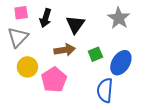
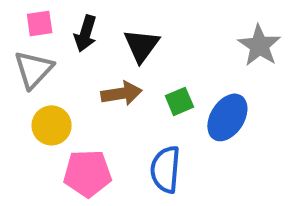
gray star: (119, 18) -> (259, 45), moved
pink pentagon: (54, 80) -> (87, 173), moved, turned 30
blue semicircle: (105, 90) -> (165, 169), moved

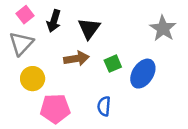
pink square: (40, 24) -> (25, 15), turned -30
blue semicircle: (165, 169) -> (104, 106), size x0.7

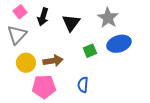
gray star: (163, 28) -> (108, 18), moved
brown arrow: (76, 59) -> (53, 61), moved
blue ellipse: (143, 74) -> (119, 44), moved, turned 40

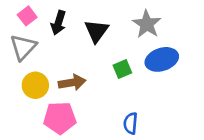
blue semicircle: (83, 85) -> (131, 123), moved

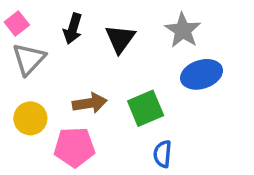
pink square: (27, 16) -> (17, 24), moved
green square: (122, 69) -> (146, 108), moved, size x1.5
yellow circle: (35, 85) -> (30, 118), moved

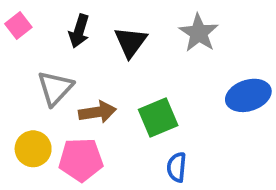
gray triangle: (29, 59) -> (55, 88), moved
blue ellipse: (202, 74) -> (248, 95), moved
yellow circle: (30, 118) -> (33, 149), moved

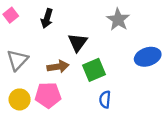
black triangle: (131, 42) -> (78, 43), moved
gray triangle: (55, 88) -> (17, 60), moved
yellow circle: (33, 149) -> (20, 99), moved

